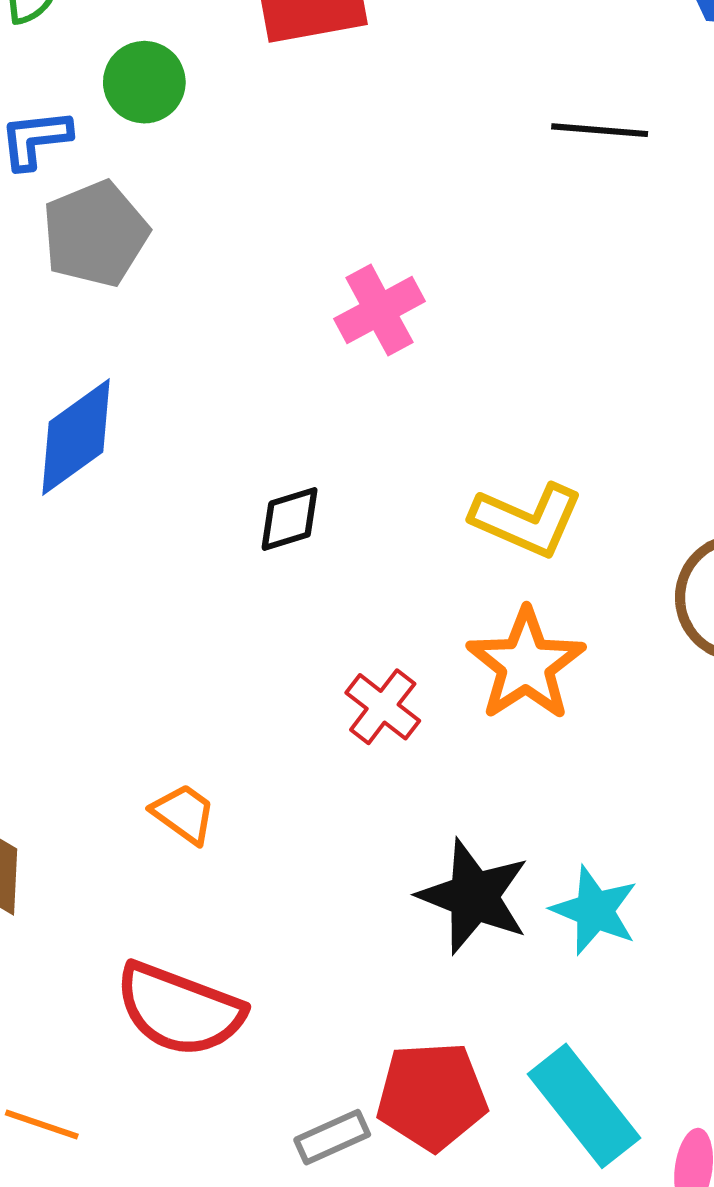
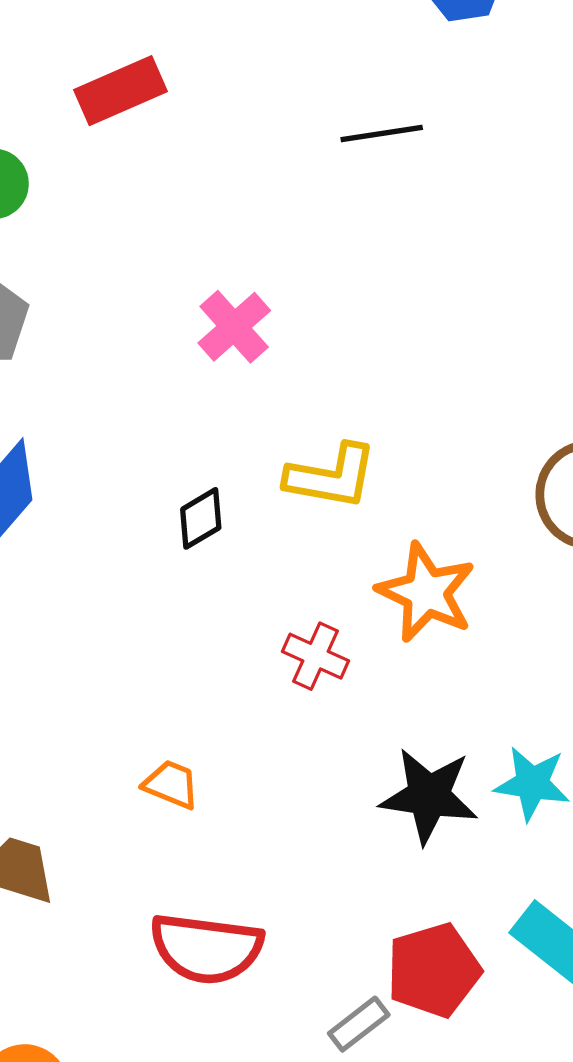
yellow L-shape: (527, 520) -> (331, 476), moved

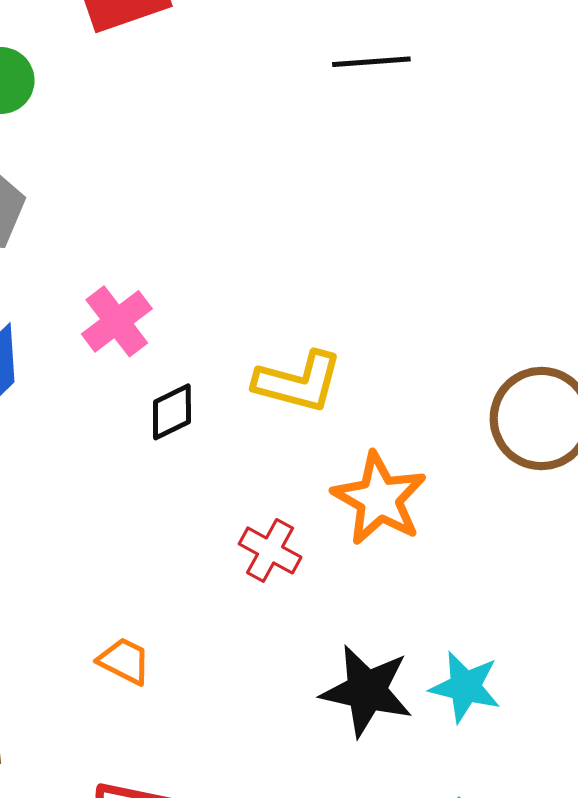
pink cross: (234, 327) -> (117, 321), moved

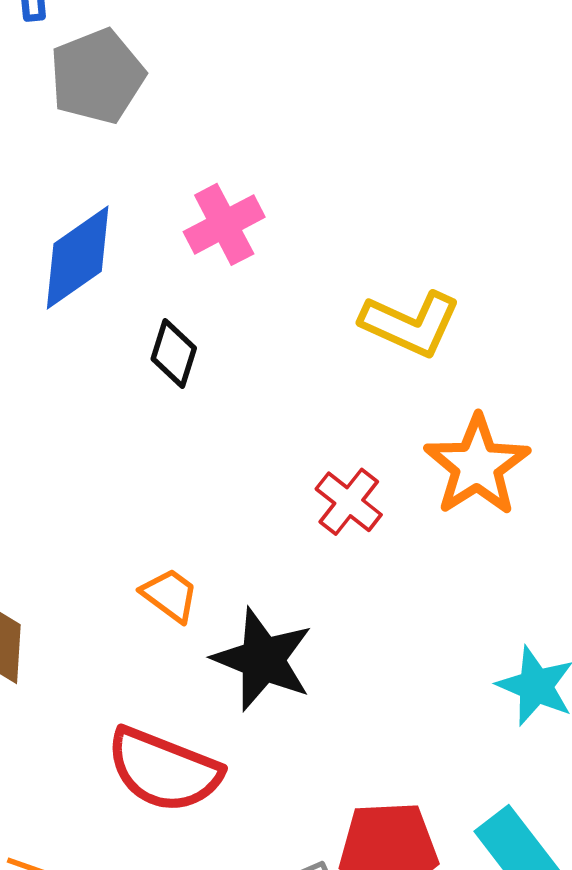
black diamond: (172, 412) -> (174, 354), moved, turned -56
black star: (367, 691) -> (263, 659), moved

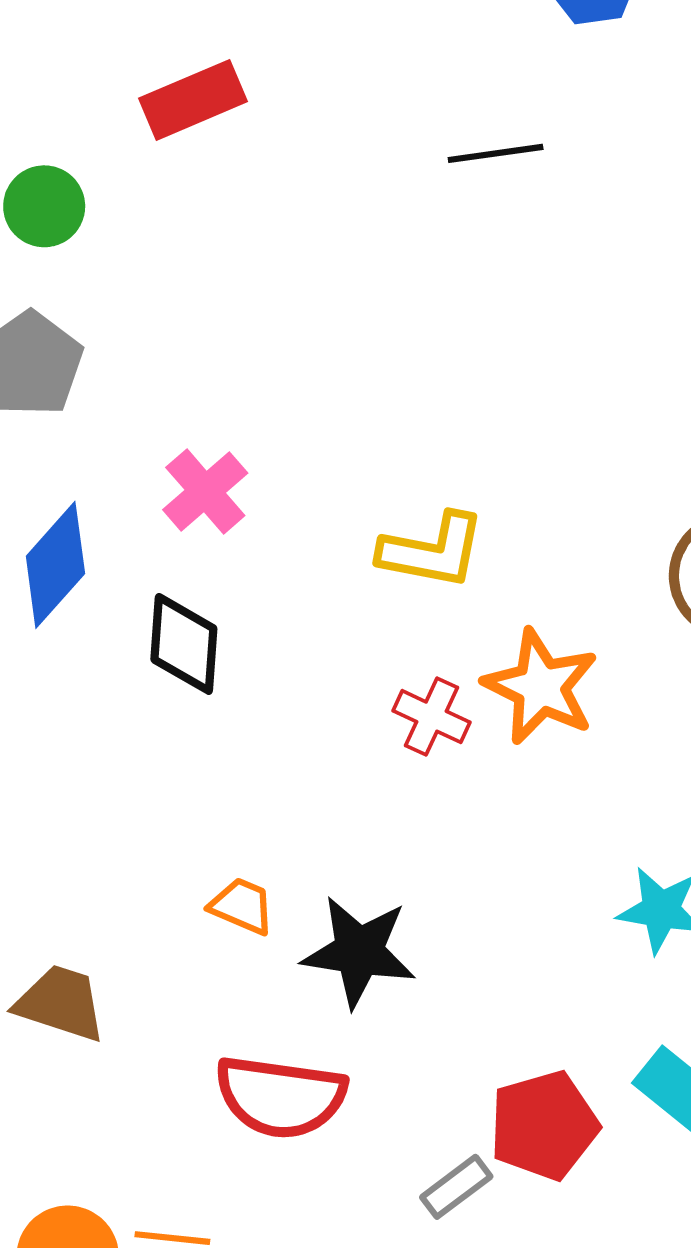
black diamond: (174, 354) -> (184, 644), size x1.4
red cross: (349, 502) -> (431, 717), moved

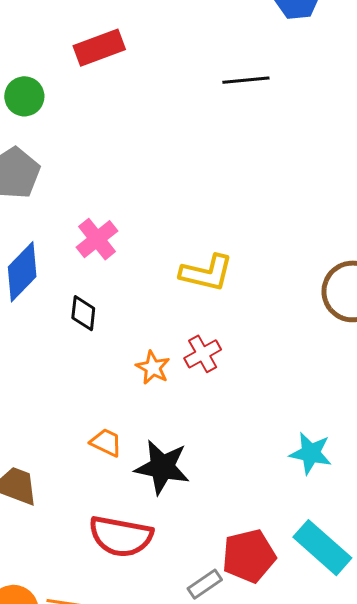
black diamond: (184, 644) -> (83, 313), size x0.7
orange star: (541, 687) -> (153, 368), moved, size x0.6
red cross: (431, 717) -> (203, 354), turned 33

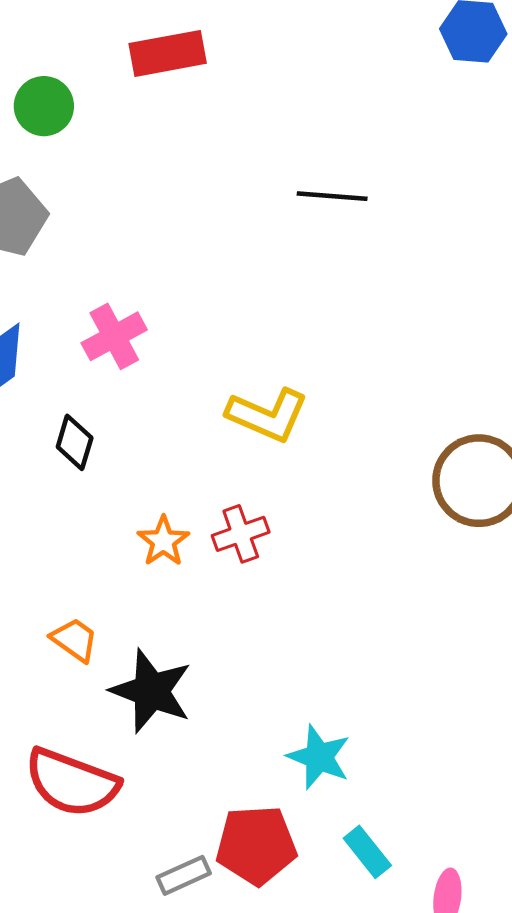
black line: (246, 80) -> (332, 196), moved
cyan star: (311, 453) -> (319, 757), moved
cyan rectangle: (322, 548) -> (367, 852), size x0.6

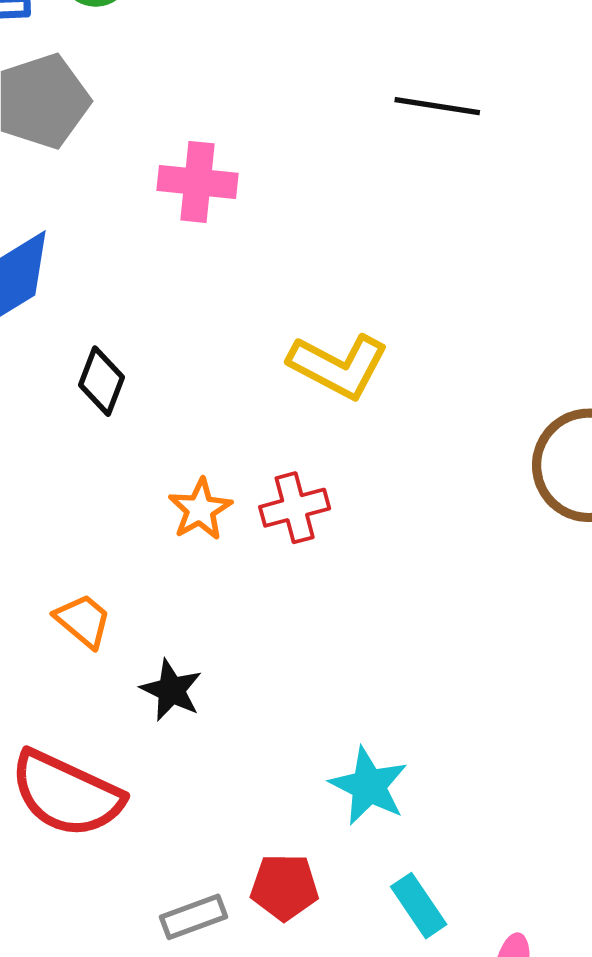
pink cross: (114, 336) -> (198, 182), moved, turned 30
black star: (151, 691) -> (171, 690), size x0.6
red pentagon: (256, 845) -> (284, 887), size x0.7

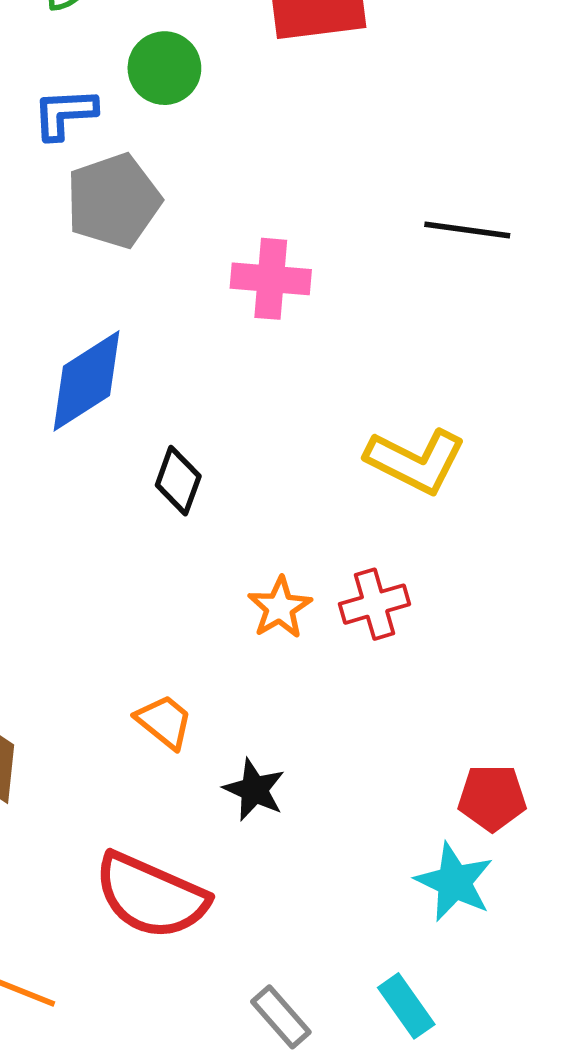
black line: (437, 106) -> (467, 230), moved
red pentagon: (284, 887) -> (492, 798), moved
cyan rectangle: (419, 906) -> (406, 1006), moved
gray rectangle: (193, 917) -> (281, 1017), turned 70

